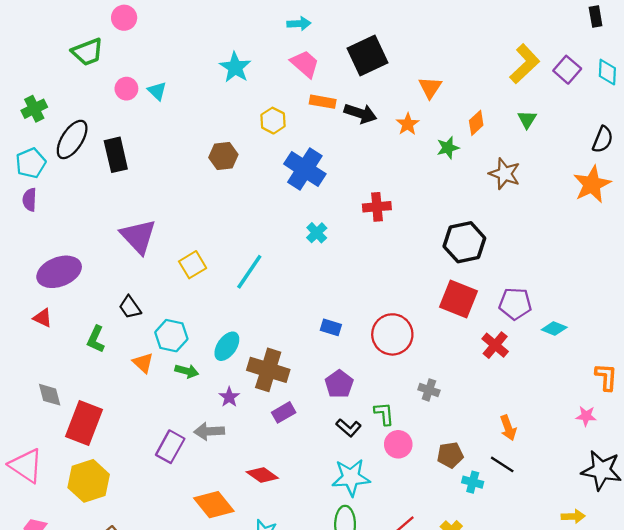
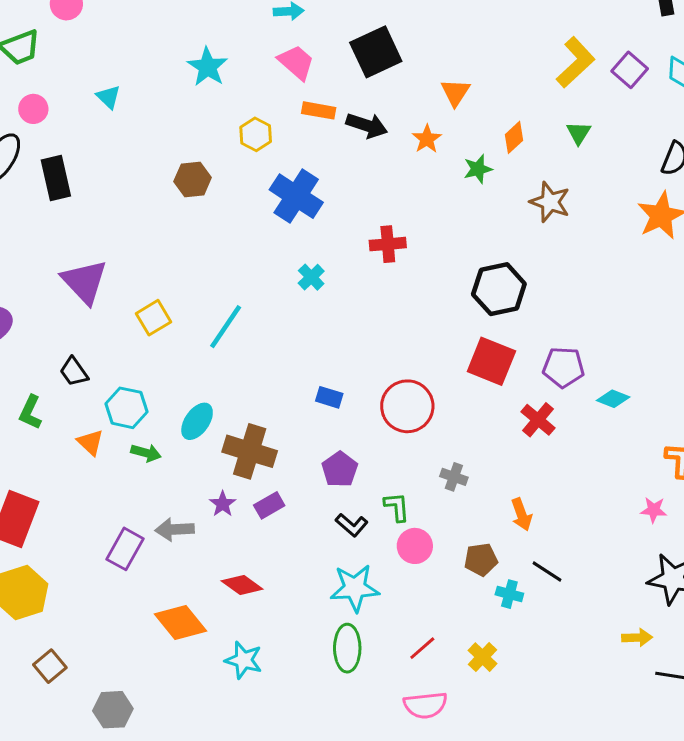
pink circle: (126, 89) -> (33, 109), moved
purple star: (229, 397) -> (223, 504), moved
orange arrow: (508, 428) -> (521, 514), moved

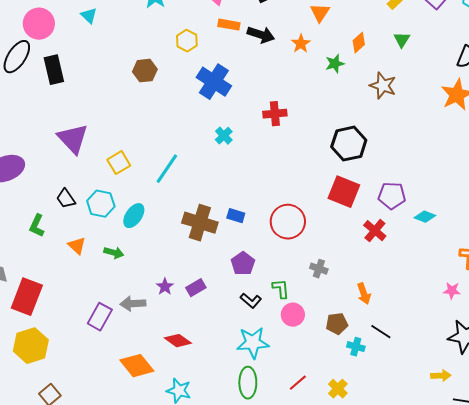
pink circle: (33, 109) -> (39, 24), size x1.6
cyan hexagon: (126, 408) -> (101, 204), moved
cyan ellipse: (197, 421) -> (134, 216), moved
brown cross: (250, 451) -> (200, 223), moved

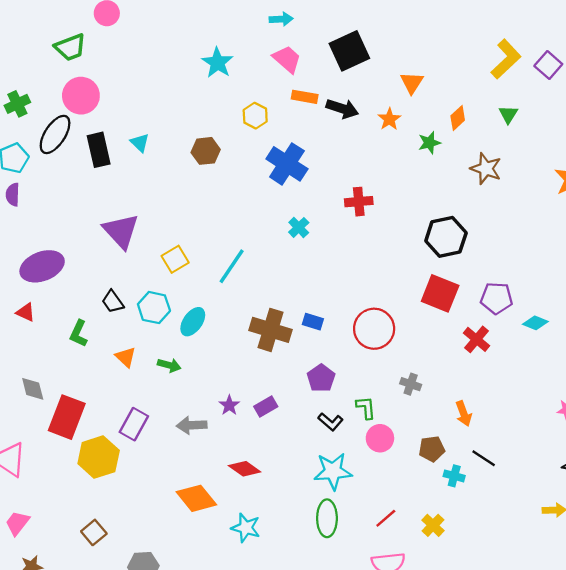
cyan triangle: (89, 16) -> (140, 143), moved
purple rectangle: (100, 317) -> (134, 424), moved
yellow hexagon: (31, 346) -> (99, 457), moved

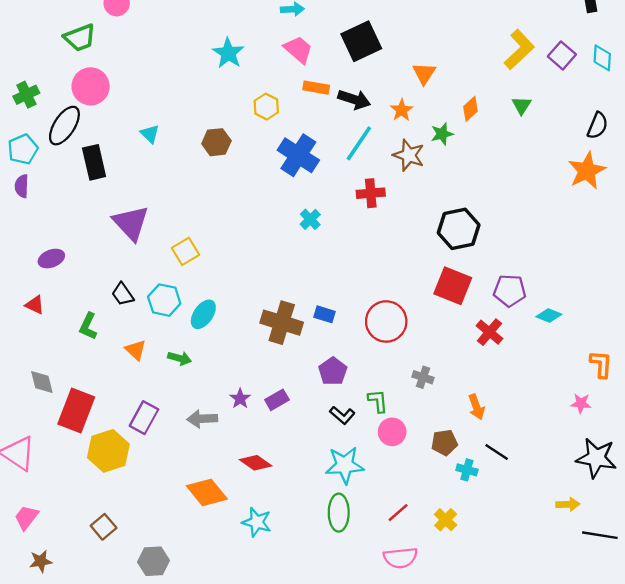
black rectangle: (99, 150) -> (94, 162), moved
brown star: (486, 169) -> (409, 155), moved
purple ellipse: (42, 266) -> (51, 259), size x0.6
cyan line: (232, 266) -> (359, 143), moved

